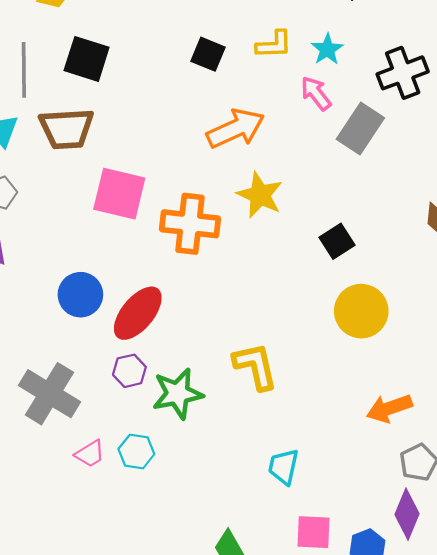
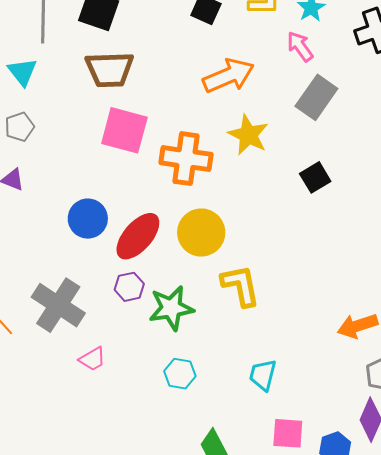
gray rectangle: (360, 128) -> (316, 97), moved
brown trapezoid: (67, 129) -> (110, 69), moved
yellow circle: (361, 311) -> (201, 232), moved
cyan hexagon: (136, 452) -> (180, 374), moved

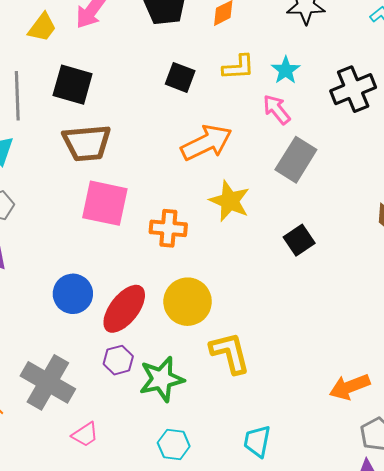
orange cross: (186, 159) -> (168, 228), size x0.7

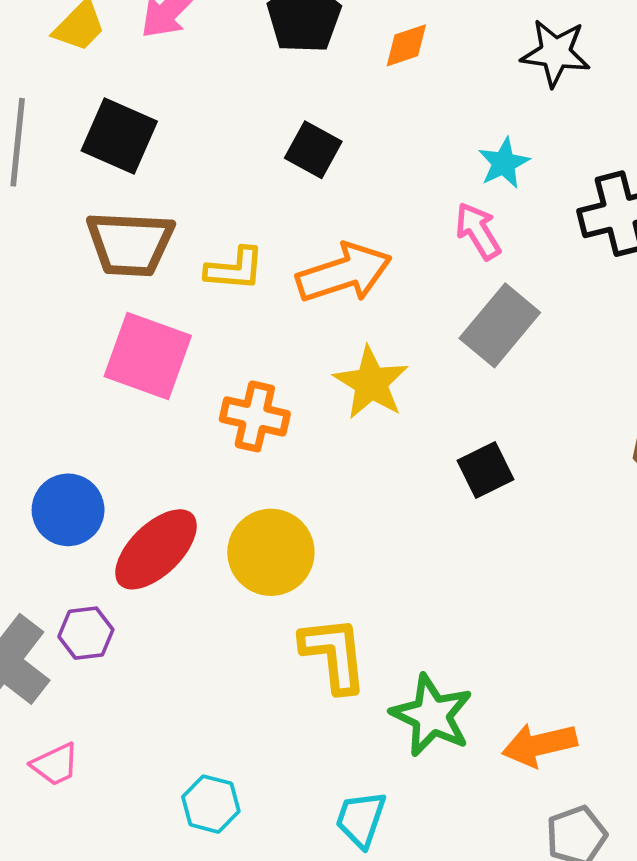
yellow L-shape: (238, 67) -> (235, 269), moved
purple hexagon: (118, 360) -> (86, 633), moved
green star: (162, 379) -> (432, 715), moved, turned 30

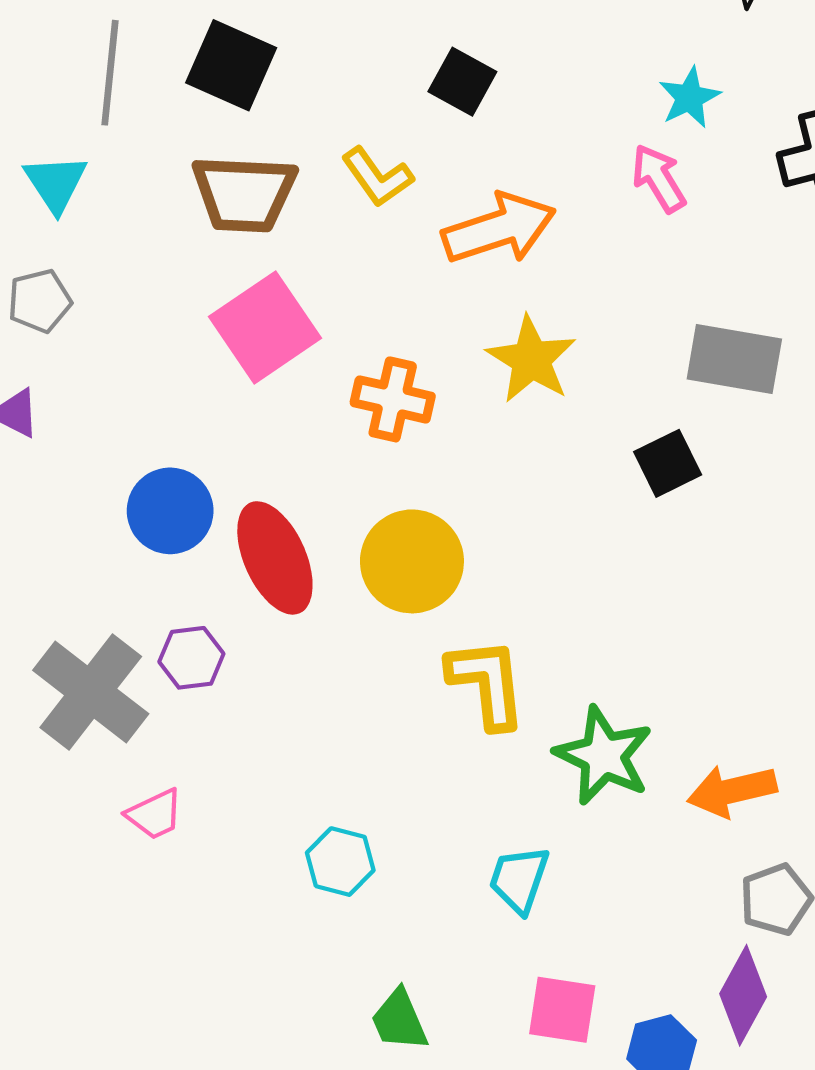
yellow L-shape: (235, 269) -> (377, 177), moved, turned 50
gray rectangle: (500, 325) -> (734, 359), moved, turned 60
pink square: (148, 356) -> (265, 327), turned 36
red ellipse: (156, 549) -> (275, 558), turned -70

